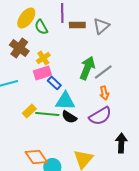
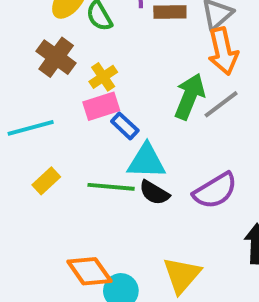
orange arrow: (104, 93) -> (223, 51), moved, size x1.6
yellow rectangle: (29, 111) -> (46, 181), moved

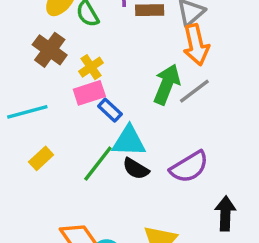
green line: (111, 187) -> (98, 164), turned -57

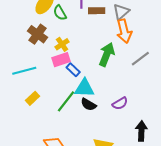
gray line: (194, 91) -> (140, 59), moved
purple semicircle: (189, 167) -> (120, 103), size x0.7

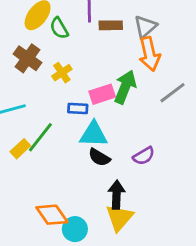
pink rectangle: (61, 60) -> (102, 94), moved
blue rectangle: (73, 70) -> (78, 109), turned -40
green line: (66, 101) -> (40, 137), moved
black arrow: (141, 131) -> (117, 195), moved

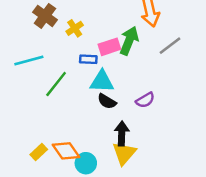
yellow rectangle: (20, 149) -> (39, 152), moved

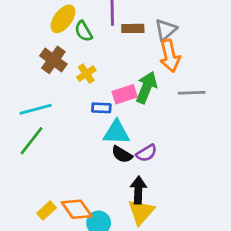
gray line: (170, 46) -> (192, 93), turned 35
green line: (56, 84) -> (31, 141), moved
purple semicircle: (145, 100) -> (147, 153), moved

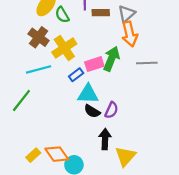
yellow cross: (86, 74) -> (64, 48), size x1.6
blue rectangle: (101, 108) -> (76, 75), turned -40
cyan line: (36, 109) -> (39, 69), moved
purple semicircle: (147, 153) -> (111, 110), turned -35
yellow triangle: (141, 212) -> (125, 156), moved

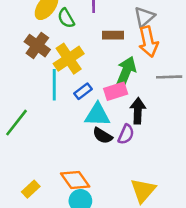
brown rectangle: (101, 13) -> (113, 35), moved
pink rectangle: (94, 64) -> (116, 91), moved
cyan line: (39, 69) -> (54, 85), moved, turned -75
black arrow: (105, 139) -> (138, 111), moved
orange diamond: (57, 154) -> (75, 180), moved

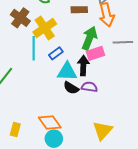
pink rectangle: (116, 91) -> (95, 53), moved
black arrow: (138, 111) -> (83, 66), moved
purple semicircle: (126, 134) -> (89, 87), turned -105
yellow rectangle: (31, 189) -> (15, 130), turned -32

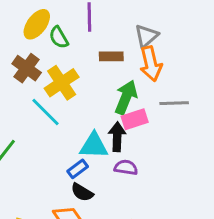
cyan line: (34, 48) -> (46, 112), turned -45
blue rectangle: (56, 53) -> (78, 169), moved
black semicircle: (71, 88) -> (82, 192), moved

